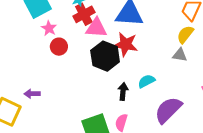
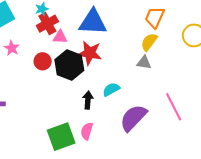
pink star: (49, 28) -> (12, 48), moved
pink triangle: (96, 28) -> (60, 37), size x0.7
red circle: (59, 47) -> (43, 61), moved

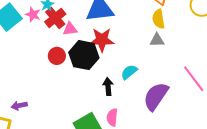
yellow semicircle: (149, 42) -> (159, 19), turned -36
pink star: (12, 48) -> (33, 14), moved

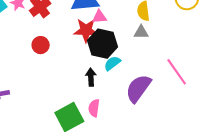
pink triangle: (70, 29) -> (99, 17), moved
black hexagon: (84, 55) -> (103, 44), moved

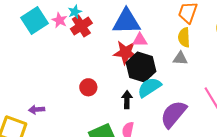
red circle: (41, 45) -> (88, 87), moved
cyan semicircle: (112, 63) -> (149, 87), size x1.4

